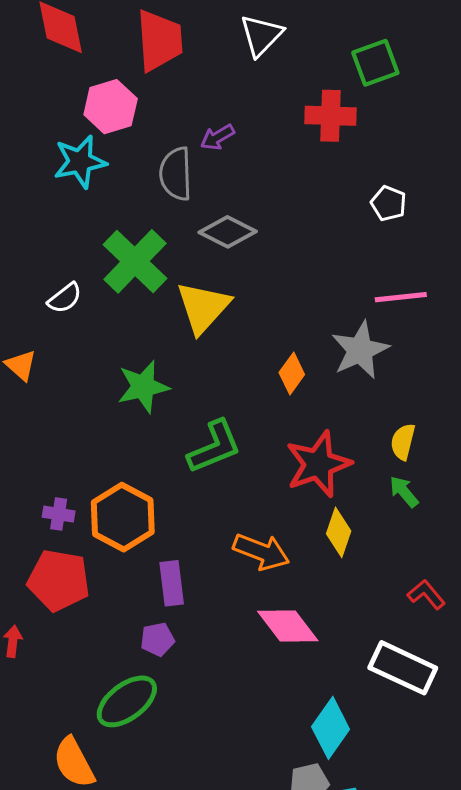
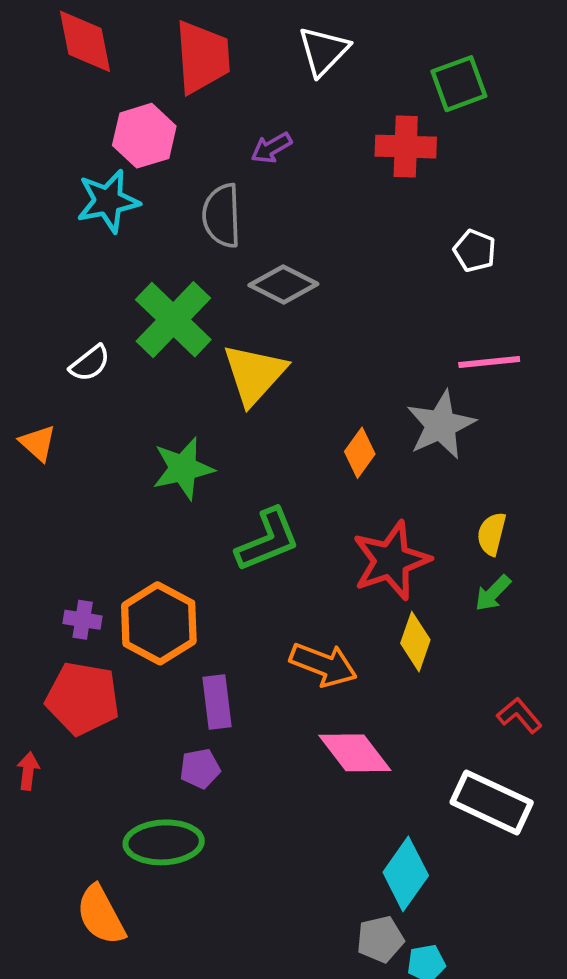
purple arrow: (217, 137) -> (271, 148), moved
green arrow: (404, 492) -> (493, 593), turned -96
green ellipse: (127, 701) -> (164, 842), turned 34

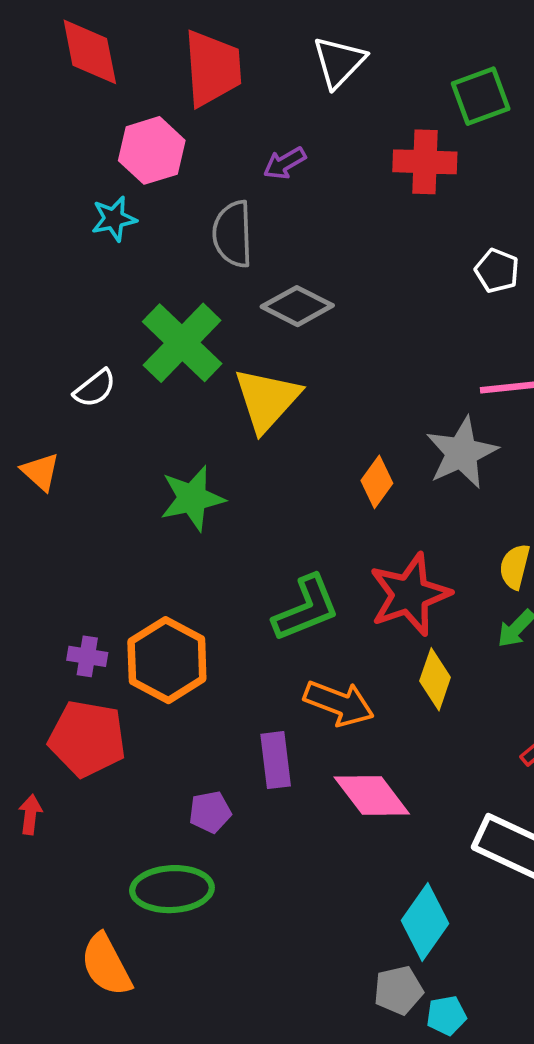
cyan star: (108, 201) -> (114, 219), size x0.7
green L-shape: (268, 540) -> (306, 608), moved
purple rectangle: (217, 702) -> (276, 760), moved

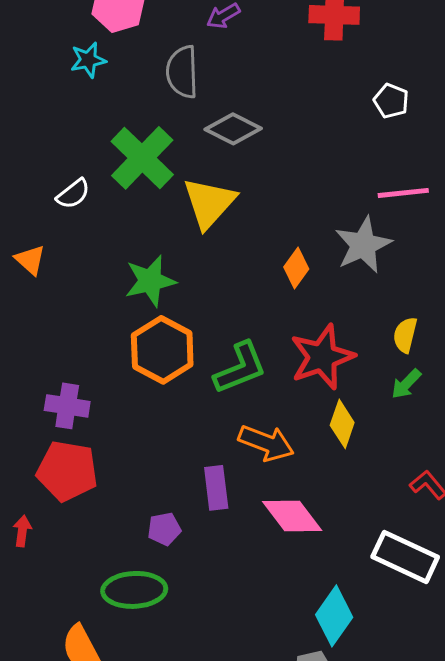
purple cross: (87, 656) -> (67, 406), size x1.4
orange hexagon: (167, 660) -> (162, 350), moved

